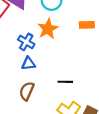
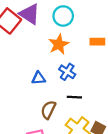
blue cross: (26, 42) -> (67, 72), moved
brown semicircle: (27, 91) -> (48, 110), moved

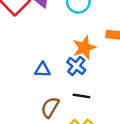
orange star: (59, 44) -> (84, 48), moved

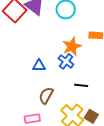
black line: (81, 96) -> (81, 85), moved

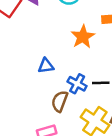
blue cross: (66, 61) -> (77, 84), moved

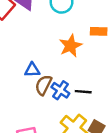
brown semicircle: (60, 101) -> (44, 85), moved

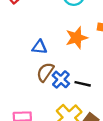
blue triangle: (32, 70) -> (39, 47), moved

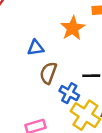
blue cross: (61, 79) -> (69, 93), moved

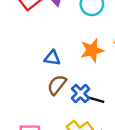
blue cross: (69, 93) -> (80, 93), moved

